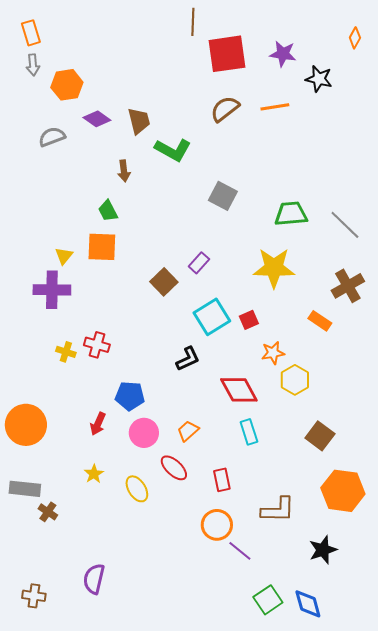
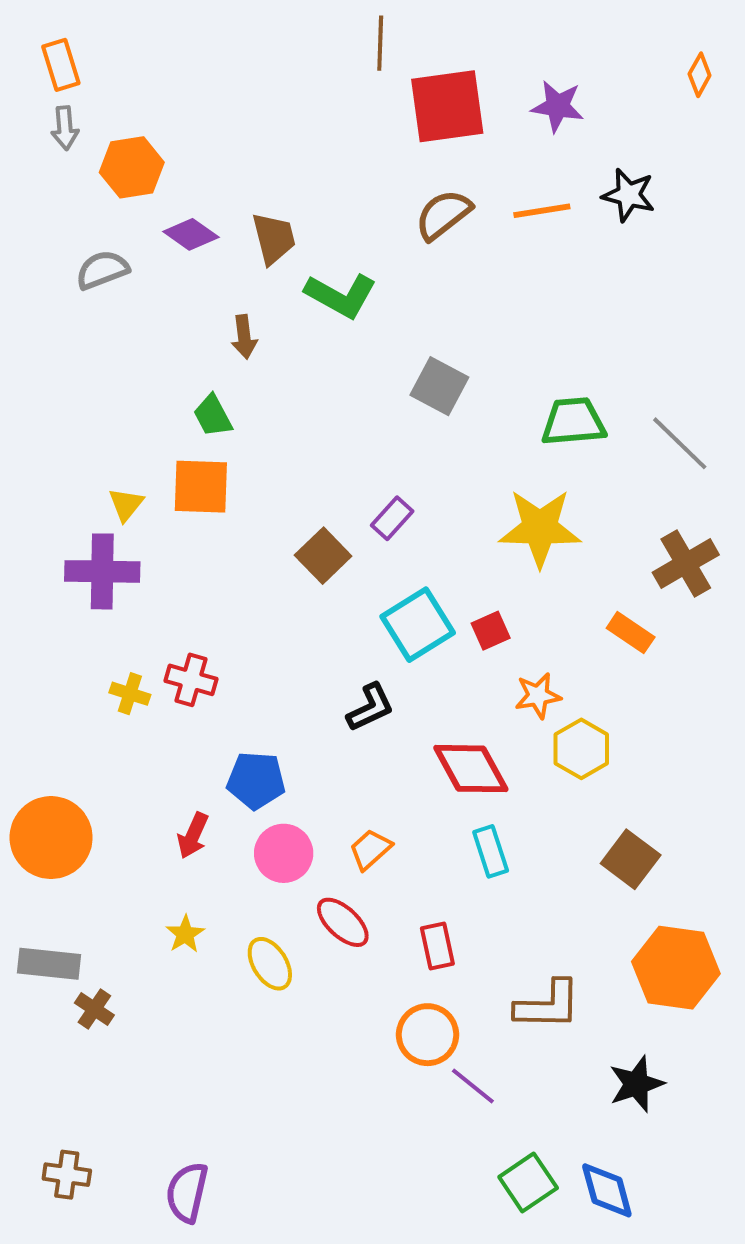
black star: (319, 79) -> (629, 195), moved
purple semicircle: (94, 579) -> (187, 1192), moved

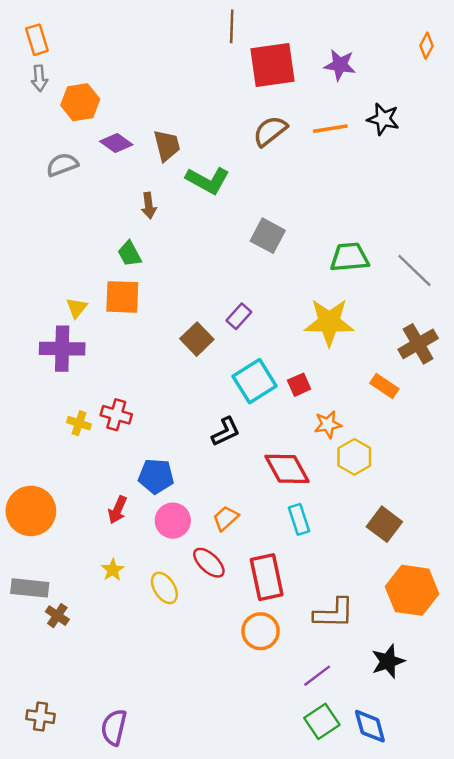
red rectangle: (437, 946) -> (267, 577), size x1.6
purple line: (473, 1086) -> (317, 676), moved, turned -76

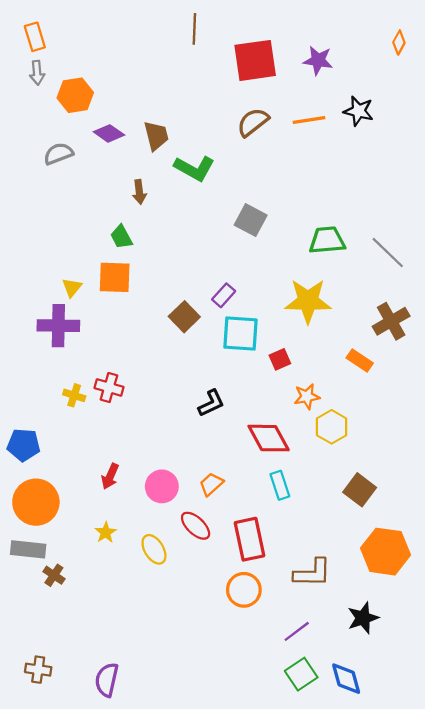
brown line: (232, 26) -> (194, 29), moved
cyan square: (255, 381) -> (240, 334), moved, turned 36
blue pentagon: (156, 476) -> (24, 445), moved
orange circle: (31, 511) -> (36, 502), moved

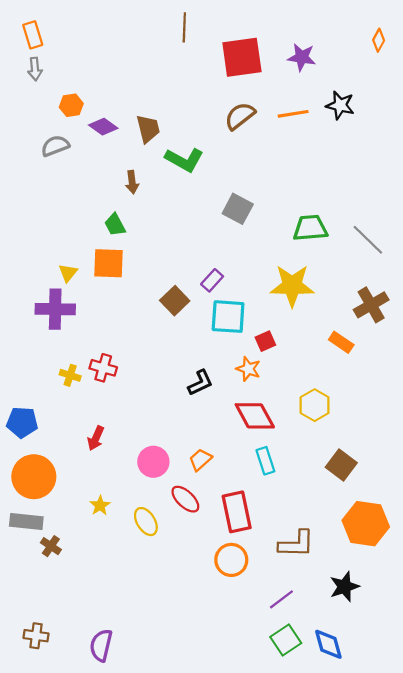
orange hexagon: (75, 95) -> (71, 105), moved, size x0.7
orange star: (307, 396) -> (248, 369), moved, turned 30
red arrow: (110, 476) -> (96, 438), moved

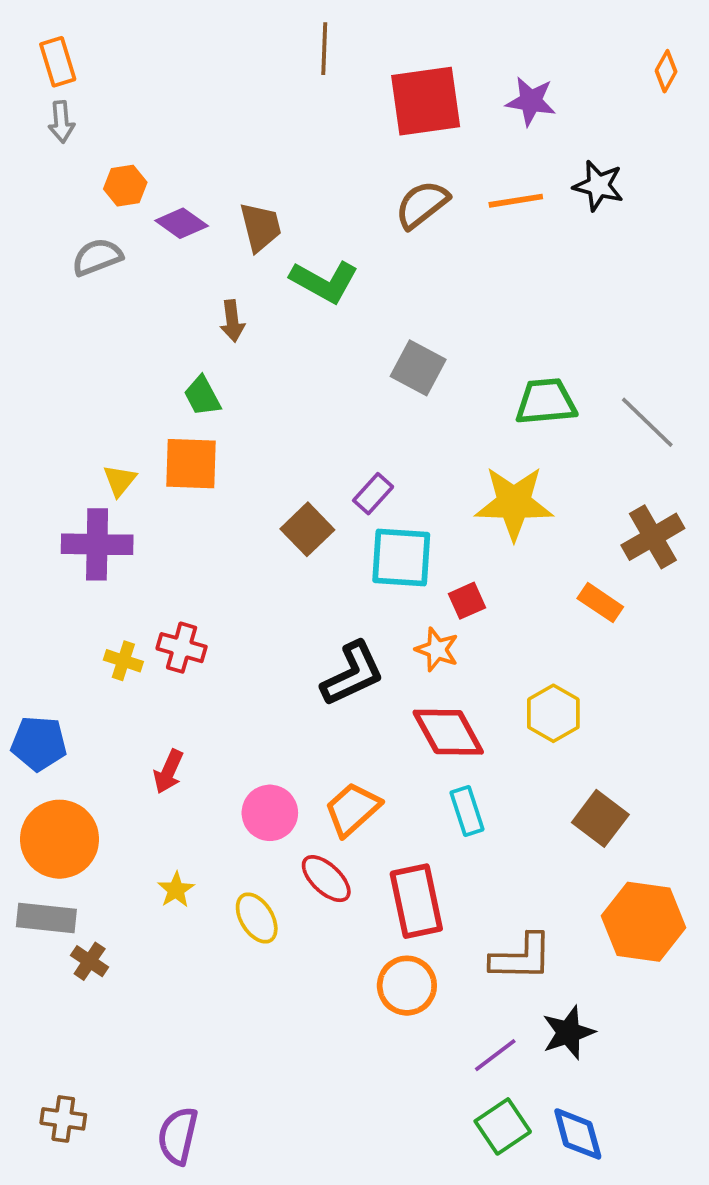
black L-shape: (200, 383) -> (352, 674), size x1.4
orange trapezoid: (200, 460) -> (352, 809), size x1.4
black star: (344, 587) -> (568, 1033), moved

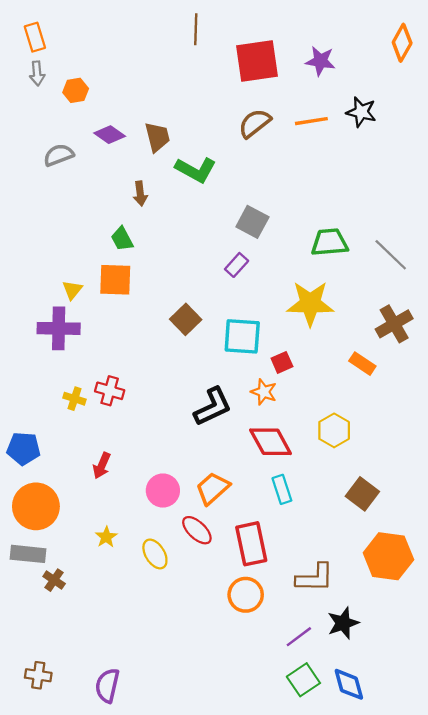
orange diamond: (666, 71) -> (402, 43), size x1.5
orange hexagon: (125, 186) -> (76, 90), moved
purple rectangle: (373, 494) -> (237, 265), moved

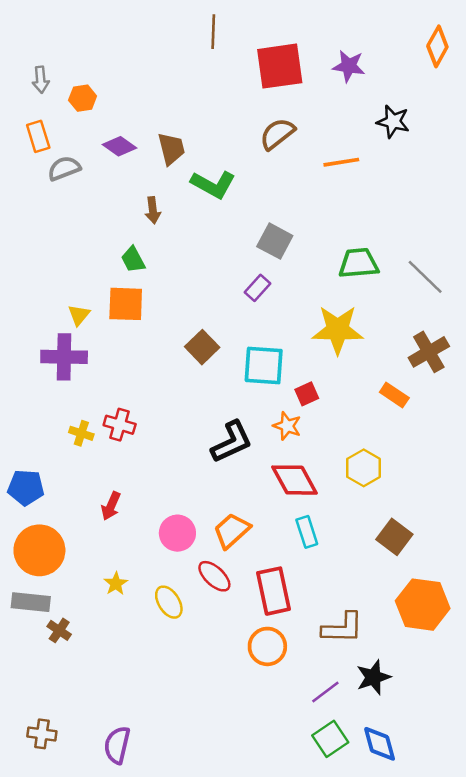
orange rectangle: (35, 37) -> (38, 136), moved
orange line: (311, 121) -> (341, 162), moved

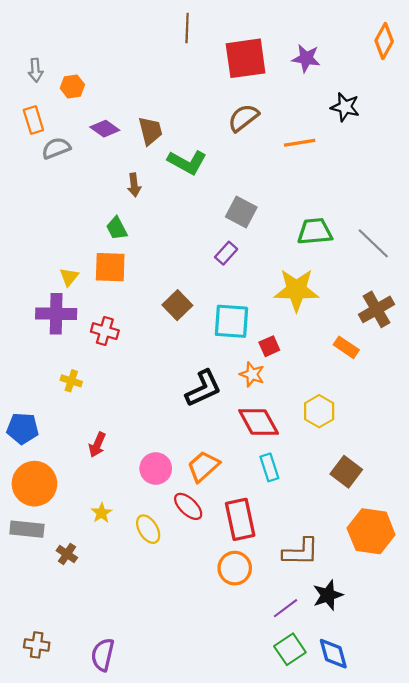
red cross: (120, 425) -> (105, 331), moved
brown cross: (59, 630) -> (67, 554), moved

